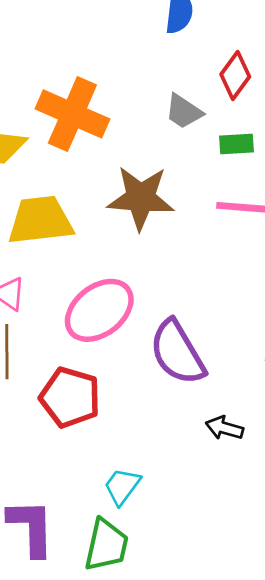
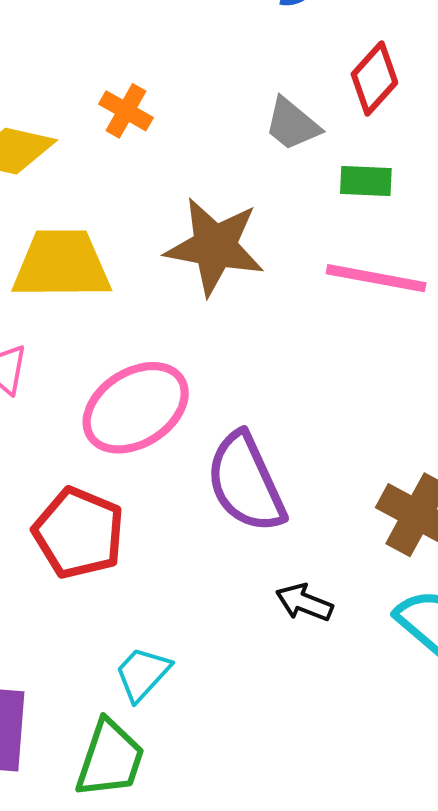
orange cross: (72, 114) -> (126, 111), size x0.5

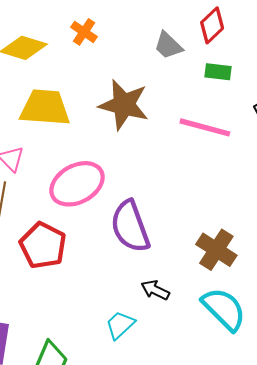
green rectangle: (366, 181) -> (218, 72), moved
cyan trapezoid: (143, 674) -> (120, 325), moved

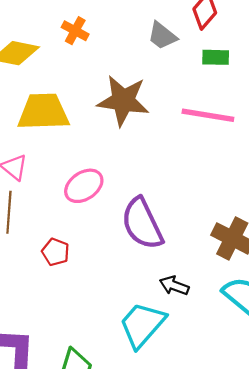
pink ellipse: (77, 184) -> (84, 186), size x0.7
red pentagon: (43, 245) -> (55, 252), size x0.6
cyan trapezoid: (120, 325) -> (142, 325), size x1.6

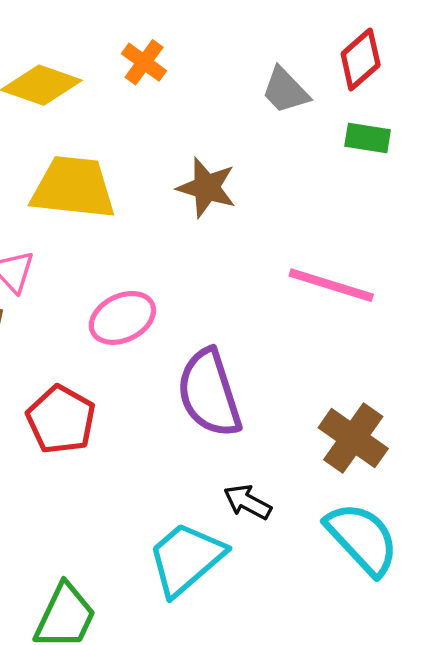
brown star: (123, 101) -> (207, 188), size x0.7
pink line: (208, 115) -> (331, 285), moved
red pentagon: (55, 252) -> (61, 420), size x1.5

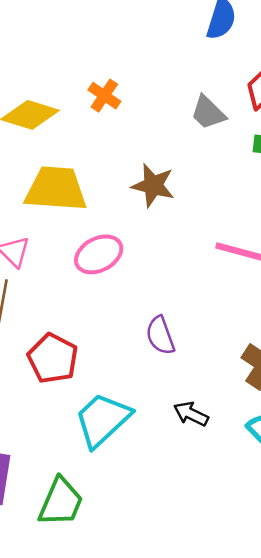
pink ellipse: (122, 318) -> (99, 254), moved
purple semicircle: (209, 393) -> (160, 335), size x0.6
cyan trapezoid: (186, 559) -> (103, 420), moved

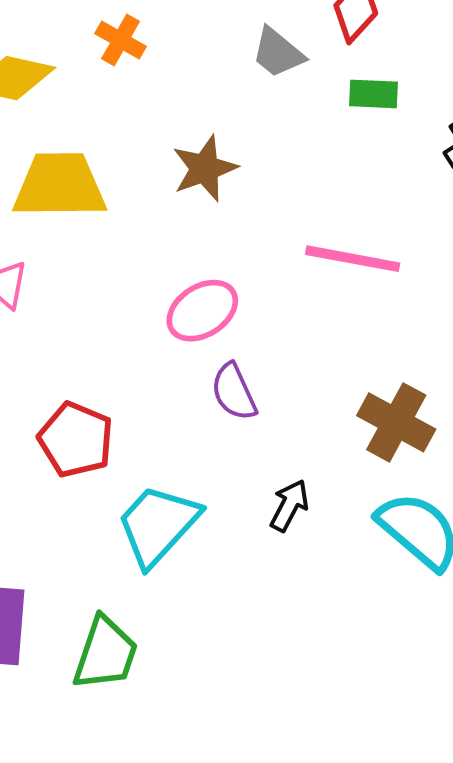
brown star: (153, 185) -> (205, 168), turned -30
pink ellipse: (99, 254) -> (202, 311), moved
black arrow: (191, 414) -> (289, 505), turned 96

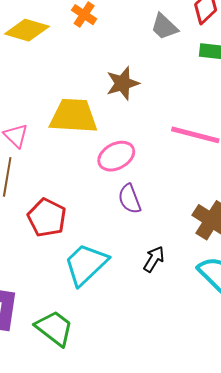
yellow trapezoid: (60, 185) -> (74, 116), moved
green trapezoid: (105, 653) -> (54, 328), turned -75

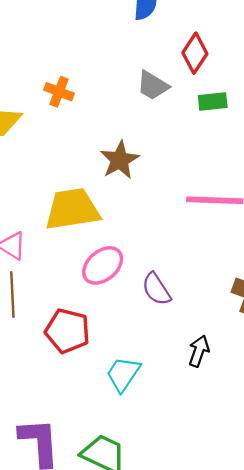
pink ellipse: (116, 156) -> (103, 265), moved
cyan trapezoid: (86, 264) -> (123, 374), size x0.7

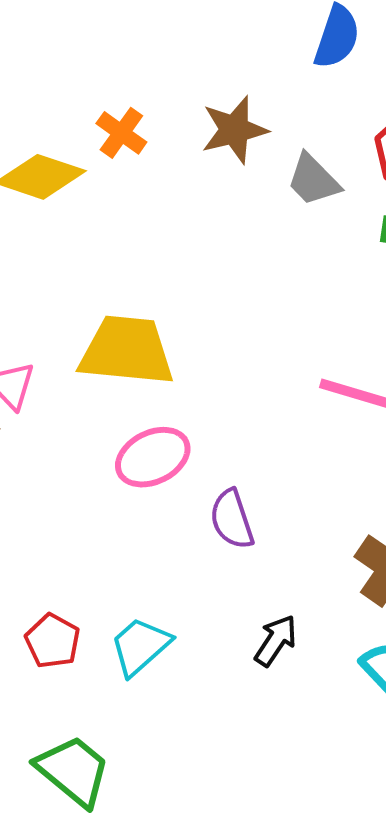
orange cross: (59, 92) -> (121, 133), moved
brown star: (120, 160) -> (234, 130), moved
red pentagon: (67, 331) -> (53, 641), moved, size x0.7

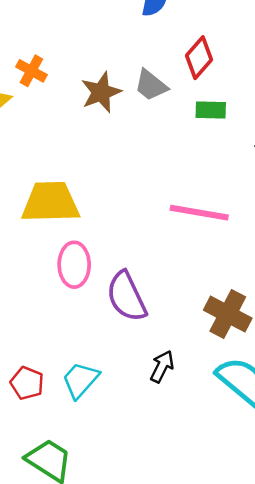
brown star: (234, 130) -> (101, 92), moved
pink ellipse: (153, 457) -> (74, 265), turned -57
purple semicircle: (232, 519) -> (126, 296), size x1.4

